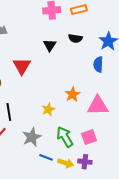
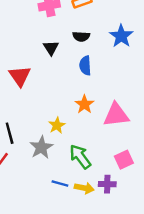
blue semicircle: (98, 64) -> (85, 66), moved
gray star: (32, 137) -> (41, 147), moved
pink square: (89, 137) -> (124, 160), moved

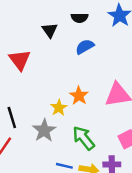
blue semicircle: (85, 66) -> (85, 47), turned 66
orange star: (84, 104) -> (79, 96), moved

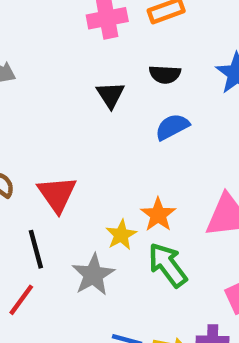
red triangle: (20, 60) -> (57, 194), moved
green arrow: (84, 138) -> (168, 265), moved

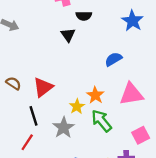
black semicircle: (165, 74) -> (84, 16), moved
blue semicircle: (172, 127) -> (113, 59), moved
red triangle: (57, 194) -> (43, 87), turned 30

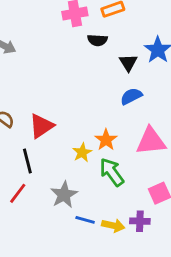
black triangle: (68, 35) -> (128, 63), moved
gray star: (64, 128) -> (64, 195), moved

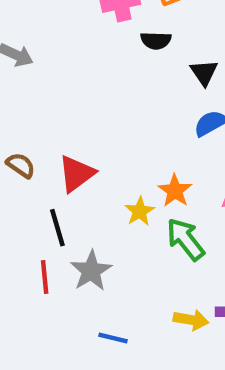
red line: (18, 193) -> (45, 277), turned -40
gray star: (64, 195) -> (91, 271), moved
blue line: (85, 220) -> (113, 338), moved

